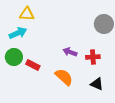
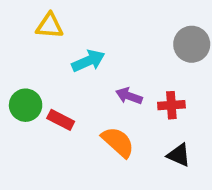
cyan arrow: (18, 33) -> (88, 61), moved

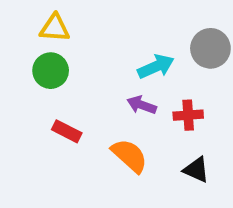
cyan arrow: (88, 61) -> (156, 67), moved
green circle: (26, 105) -> (51, 71), moved

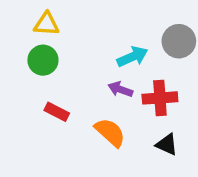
red cross: (188, 115) -> (160, 98), size x1.4

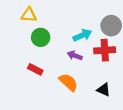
green circle: (43, 60) -> (41, 37), moved
red cross: (160, 98) -> (105, 50), moved

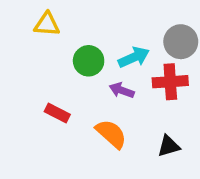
green circle: (41, 37) -> (89, 61), moved
black triangle: (104, 90) -> (169, 146), turned -40

